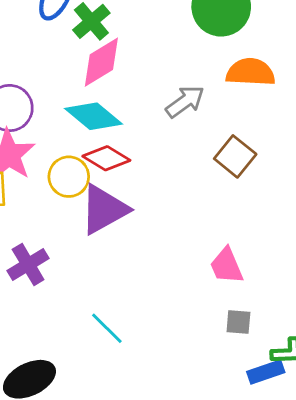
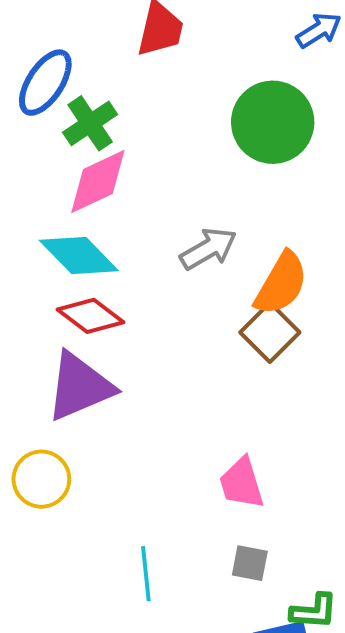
orange semicircle: (251, 72) -> (281, 284), moved, turned 111
yellow circle: (69, 177) -> (41, 479), moved
cyan line: (107, 328) -> (146, 574), moved, turned 33

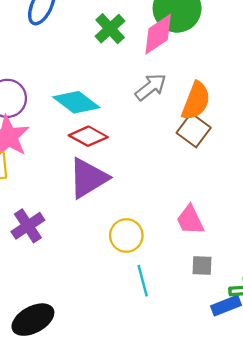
green cross: (90, 123) -> (110, 29), moved
pink diamond: (98, 181) -> (158, 34), moved
yellow circle: (41, 479) -> (126, 236), moved

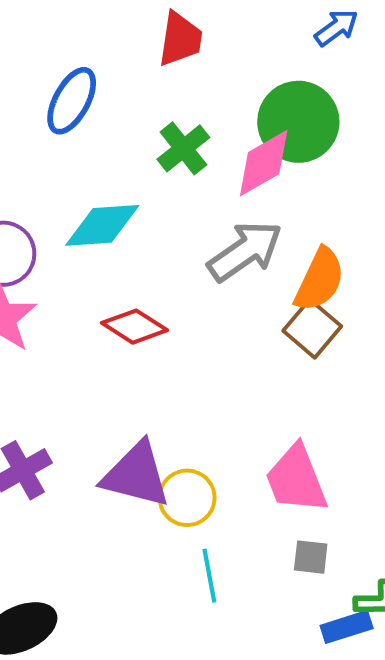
gray arrow: (151, 87) -> (245, 251), size x1.4
cyan diamond: (76, 102) -> (102, 225), moved, turned -45
purple triangle: (88, 178) -> (136, 475), moved, turned 42
pink trapezoid: (190, 220) -> (296, 479), size x1.4

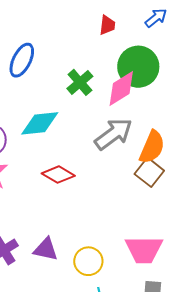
red trapezoid: (180, 39) -> (107, 25), moved, size x0.7
purple triangle: (136, 475) -> (46, 249), moved, size x0.7
pink trapezoid: (296, 479) -> (144, 250), turned -66

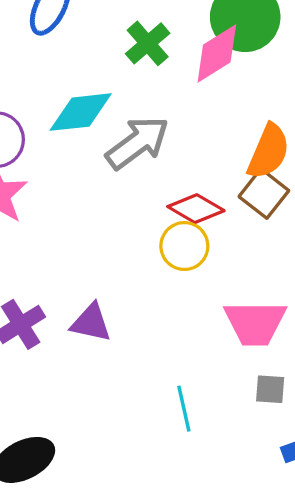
gray arrow: (113, 134) -> (137, 143), moved
red diamond: (58, 175) -> (196, 209), moved
yellow circle: (88, 261) -> (184, 246), moved

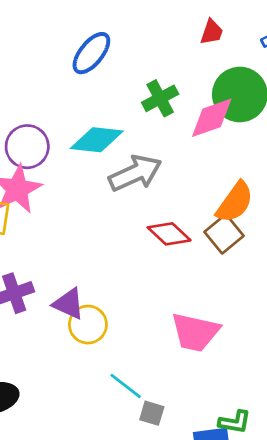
yellow circle: (184, 246) -> (88, 325), moved
gray square: (270, 389) -> (152, 413), moved
cyan line: (184, 409) -> (126, 386), turned -52

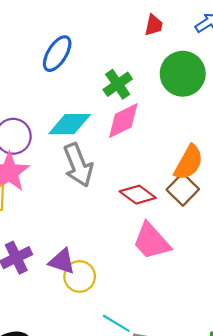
pink diamond: (212, 118) -> (123, 121), moved
gray arrow: (135, 173) -> (78, 165), moved, turned 99
pink trapezoid: (195, 332) -> (151, 241), moved, turned 42

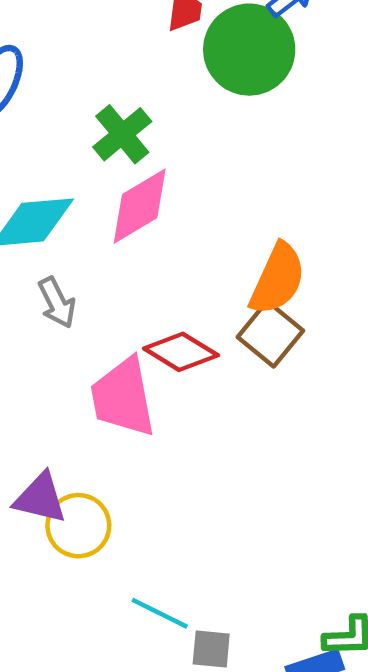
green circle: (183, 74) -> (249, 50), moved
gray arrow: (78, 165) -> (57, 303), size x0.6
pink trapezoid: (151, 241) -> (123, 397), moved, turned 36

